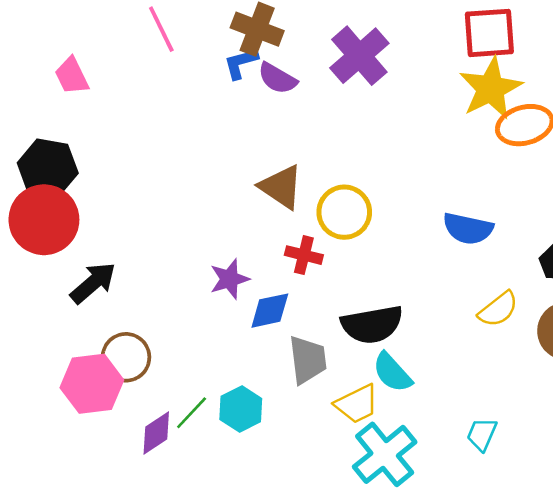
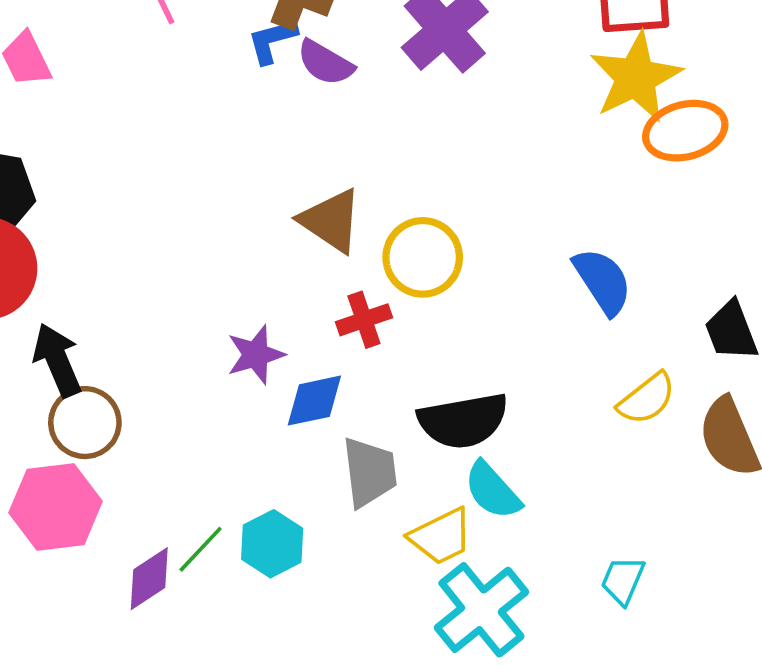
blue semicircle: (468, 229) -> (603, 281), turned -135
red cross: (304, 255) -> (364, 320), turned -33
black arrow: (93, 283) -> (57, 360), turned -72
brown circle: (126, 357) -> (85, 423), moved

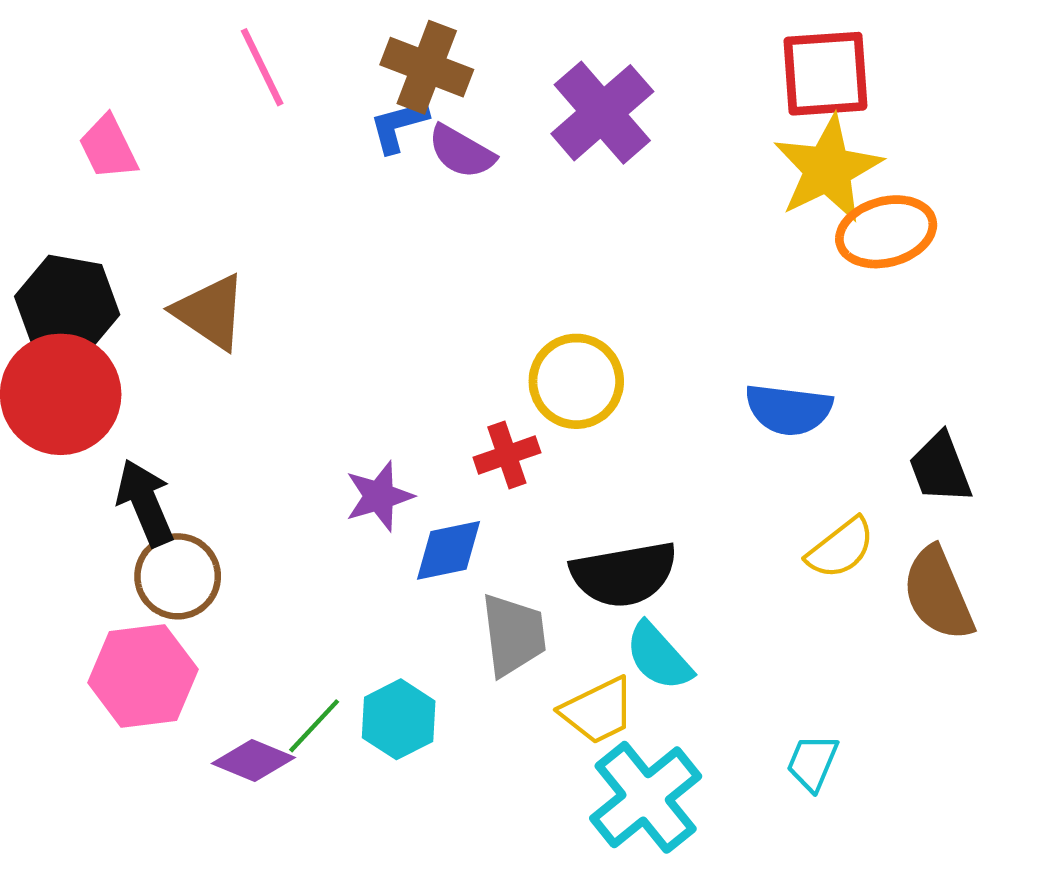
brown triangle: (331, 221) -> (210, 312), moved
blue semicircle: (603, 281) -> (789, 410), turned 130
purple diamond: (149, 579) -> (253, 761), turned 56

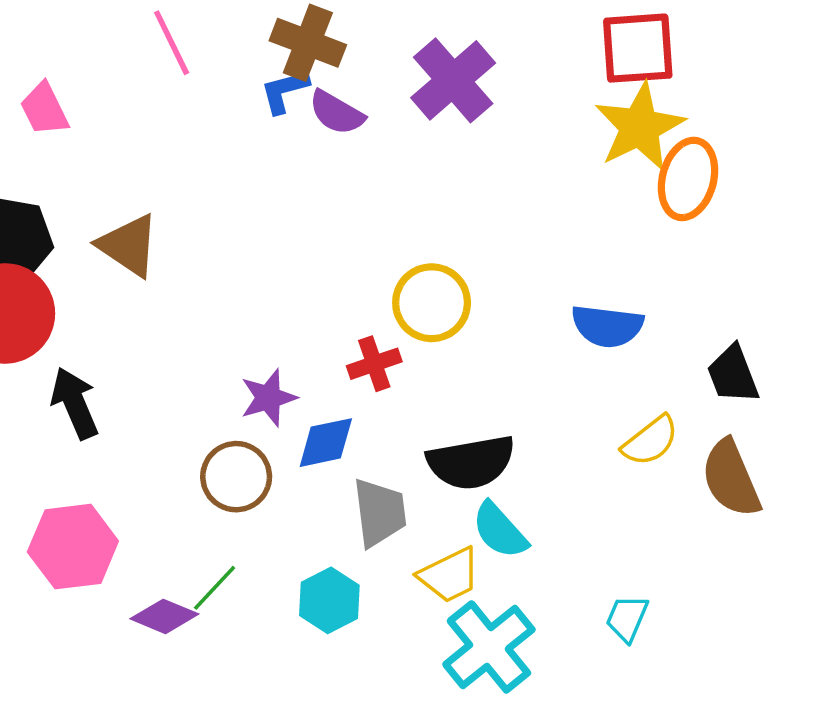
orange ellipse: (886, 232) -> (688, 179), turned -60
brown circle: (178, 576) -> (236, 477), moved
cyan hexagon: (399, 719) -> (329, 600), moved

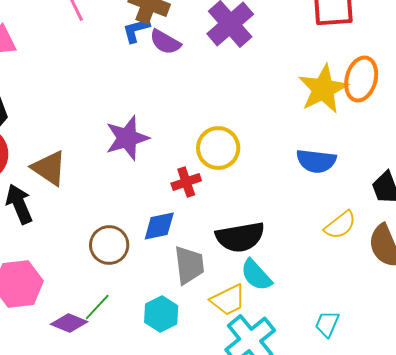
yellow star: (640, 127) -> (323, 89), moved
brown triangle: (129, 245) -> (49, 168), moved
purple star: (268, 398) -> (127, 138), moved, size x1.4

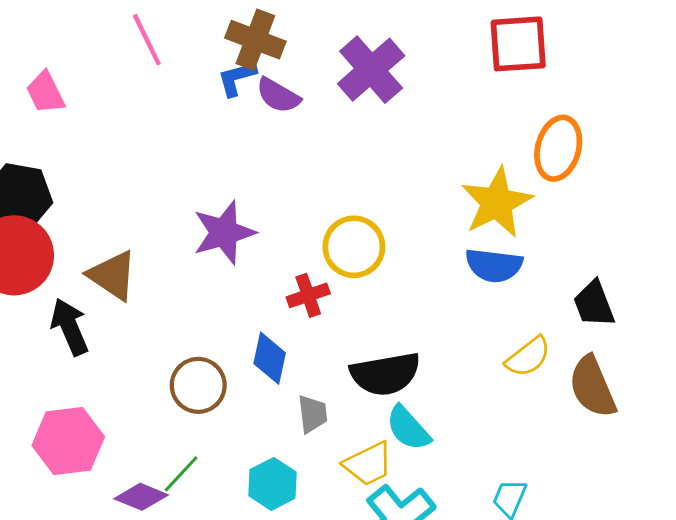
yellow star: (323, 89) -> (497, 203), moved
blue diamond: (159, 226) -> (270, 358), turned -66
gray trapezoid: (189, 265) -> (312, 414), size x0.7

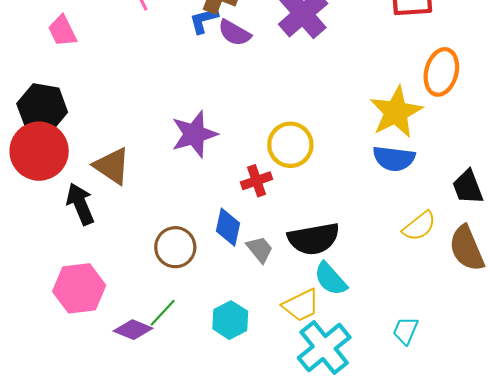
gray trapezoid: (312, 414) -> (260, 249), moved, turned -32

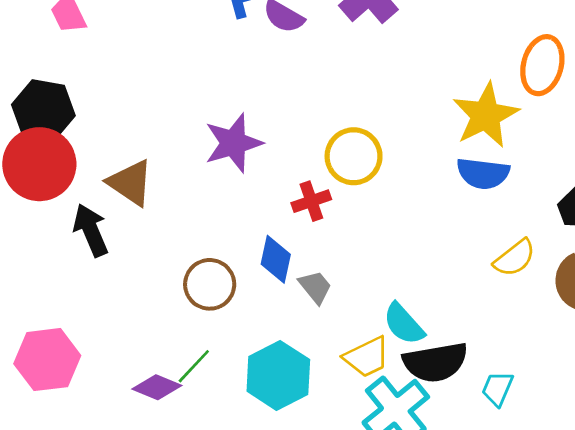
black semicircle: (314, 239) -> (435, 362), moved
pink hexagon: (79, 288) -> (47, 360), moved
cyan hexagon: (230, 320) -> (278, 375), size x1.4

